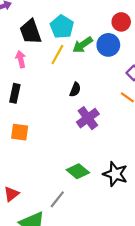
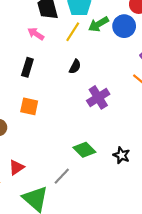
pink arrow: (21, 59) -> (36, 34), turned -49
black semicircle: (75, 90) -> (75, 67), moved
black star: (115, 174) -> (121, 155), size x0.7

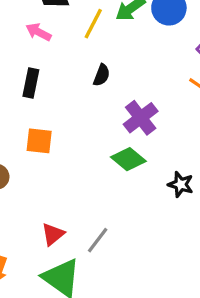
green diamond: (84, 150) -> (128, 159), moved
black star: (121, 155) -> (181, 184), moved
red triangle: (16, 167) -> (53, 234), moved

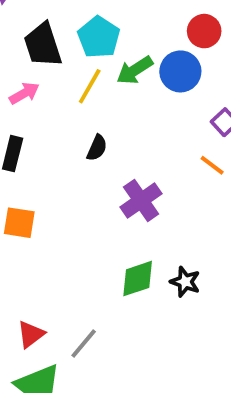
pink arrow: (39, 32) -> (24, 93), turned 120
green diamond: (128, 159) -> (138, 279), moved, turned -60

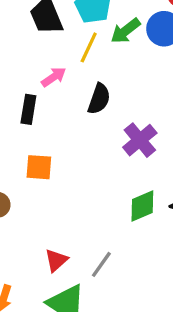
pink arrow: (24, 93) -> (54, 77), moved
black semicircle: (97, 148) -> (99, 99), size x1.4

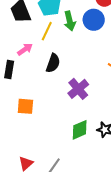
green arrow: (125, 31) -> (70, 21), turned -66
orange square: (39, 167) -> (25, 106), moved

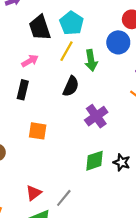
green arrow: (70, 21) -> (91, 60), moved
pink arrow: (25, 49) -> (30, 61), moved

